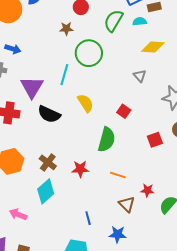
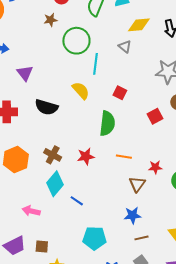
cyan line: (64, 75) -> (96, 64), moved
gray triangle: (140, 76) -> (125, 47), moved
purple triangle: (32, 87) -> (25, 73), moved, size x0.7
brown triangle: (127, 204) -> (137, 184), turned 30
blue line: (88, 218) -> (77, 201), moved, turned -32

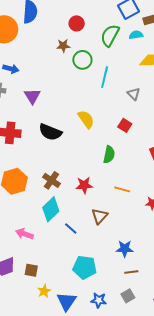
green circle: (76, 41) -> (82, 60), moved, size x0.7
gray triangle: (125, 47) -> (134, 94), moved
cyan line: (96, 64) -> (105, 77), moved
green semicircle: (107, 123) -> (109, 155), size x0.7
brown triangle: (137, 184) -> (100, 216), moved

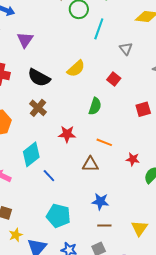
yellow semicircle: (86, 119) -> (76, 69), turned 78
brown cross: (51, 180) -> (38, 108), moved
brown triangle: (100, 216) -> (90, 164), moved, turned 42

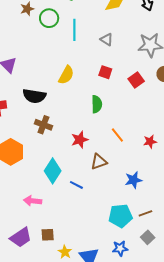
red square: (143, 109) -> (136, 80), moved
orange line: (104, 142) -> (117, 135), turned 49
brown triangle: (90, 164) -> (99, 162), moved
blue star: (100, 201) -> (133, 180), moved
cyan pentagon: (58, 216) -> (120, 216), moved

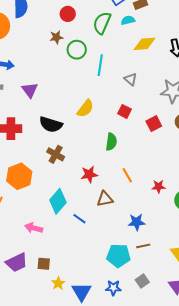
brown line: (145, 213) -> (143, 246), moved

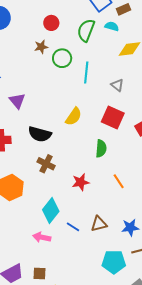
cyan semicircle: (128, 20) -> (112, 26), turned 32
red square: (124, 111) -> (113, 118), size x1.6
brown triangle: (105, 199) -> (99, 224), moved
pink arrow: (34, 228) -> (42, 237), moved

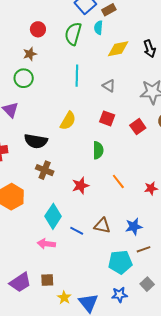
cyan semicircle: (112, 26) -> (98, 28), turned -96
green circle: (62, 58) -> (24, 78), moved
red square: (113, 118) -> (107, 118), size x0.7
brown triangle: (99, 224) -> (102, 226), turned 30

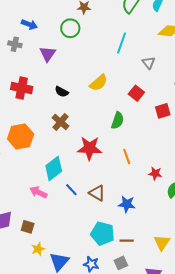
black semicircle: (36, 141) -> (62, 92), size x0.6
red star: (80, 186) -> (90, 148), size x1.4
brown line: (144, 249) -> (127, 241), moved

